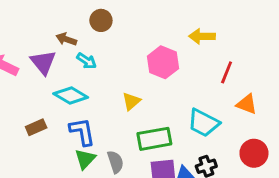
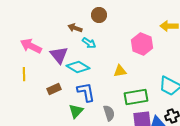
purple triangle: (43, 62) -> (59, 55), moved
yellow triangle: (131, 101) -> (120, 71), turned 32
green triangle: (85, 159) -> (76, 111), moved

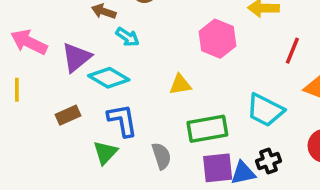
purple triangle: (59, 55) -> (76, 57), turned 30

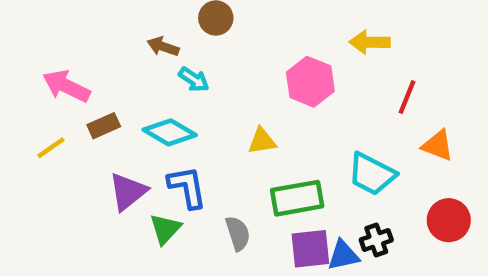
purple triangle: (76, 57) -> (128, 192), moved
yellow line: (17, 90) -> (51, 148), turned 55
brown rectangle: (68, 115) -> (104, 126), moved

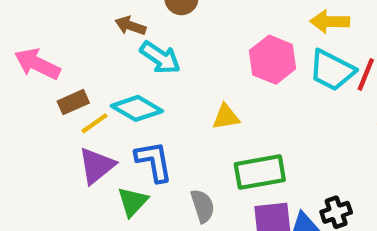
cyan arrow: (194, 80) -> (160, 58), size x1.4
yellow line: (51, 148) -> (94, 123), moved
cyan trapezoid: (372, 174) -> (332, 70), moved

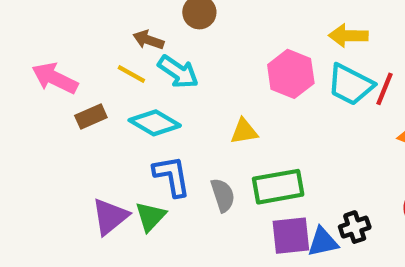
yellow line: (94, 123) -> (131, 74), moved, turned 64
purple triangle: (97, 166) -> (110, 216), moved
gray semicircle: (203, 206) -> (223, 195), moved

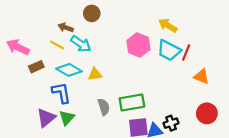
yellow arrow: (348, 36) -> (168, 25), turned 30
yellow triangle: (244, 131) -> (95, 74), moved
blue L-shape: (172, 176) -> (61, 93), moved

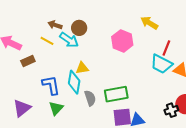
brown circle: (92, 13) -> (79, 28), moved
cyan trapezoid: (169, 50) -> (161, 64), moved
cyan diamond: (69, 70) -> (74, 82), moved, turned 70
purple triangle: (46, 118) -> (22, 108), moved
black cross: (171, 123) -> (171, 110), moved

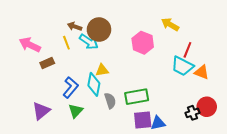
brown circle: (79, 28) -> (99, 30), size x1.5
yellow line: (47, 41) -> (66, 43), turned 40
blue L-shape: (51, 85) -> (71, 87), turned 50

